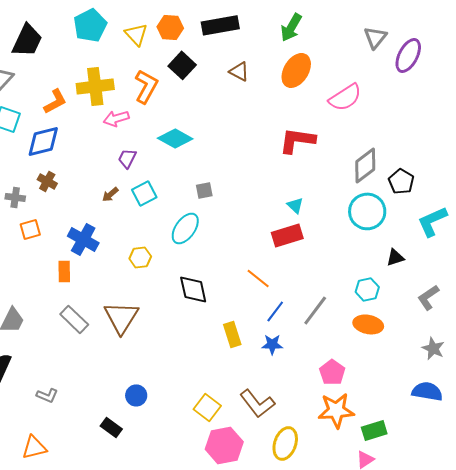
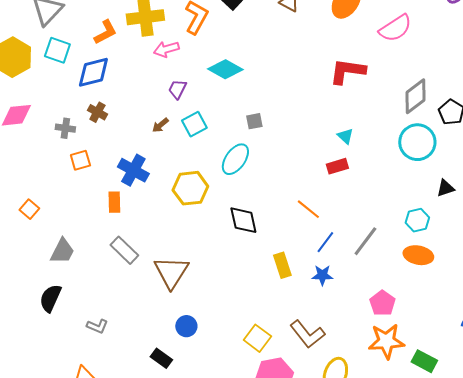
red rectangle: (287, 235) -> (337, 166), size x0.7
yellow hexagon: (140, 257) -> (190, 188), size x1.6
brown triangle: (121, 317) -> (171, 272), moved
green rectangle: (374, 430) -> (424, 361), turned 45

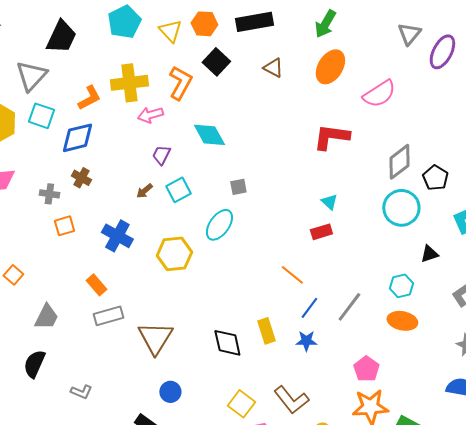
cyan diamond: (225, 69) -> (209, 135), turned 32
orange rectangle: (114, 202) -> (96, 285), moved, turned -40
black diamond: (243, 220) -> (227, 343), moved
gray rectangle: (124, 250) -> (108, 316), turned -60

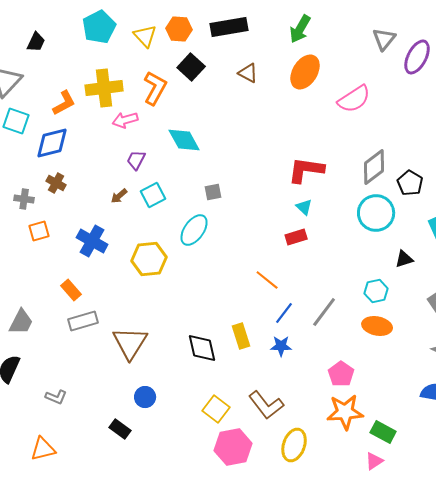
black trapezoid: (61, 37) -> (36, 42), size x0.6
red L-shape: (331, 137) -> (306, 170), moved

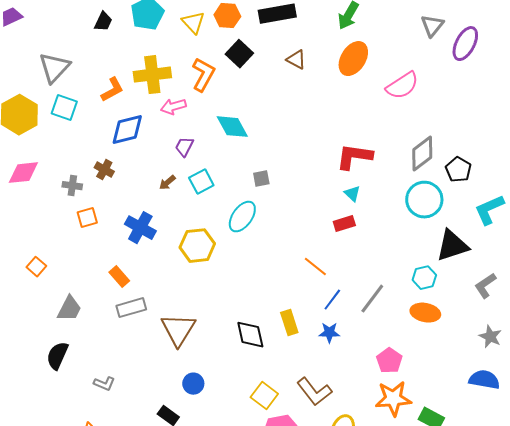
black trapezoid: (36, 42) -> (103, 22), moved
blue diamond: (52, 143) -> (127, 130), moved
black triangle: (404, 259) -> (452, 246), size x1.8

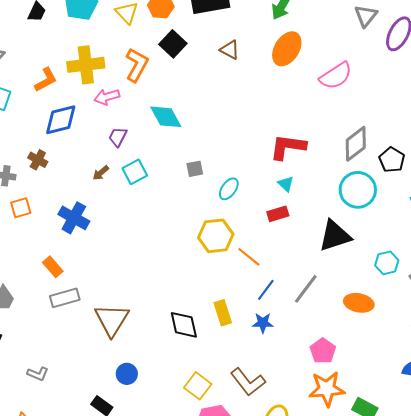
cyan ellipse: (242, 217) -> (229, 189), moved, size x0.7
yellow hexagon: (197, 246) -> (216, 236), moved
black triangle: (452, 246) -> (335, 236), moved
cyan hexagon: (424, 278) -> (387, 263), moved

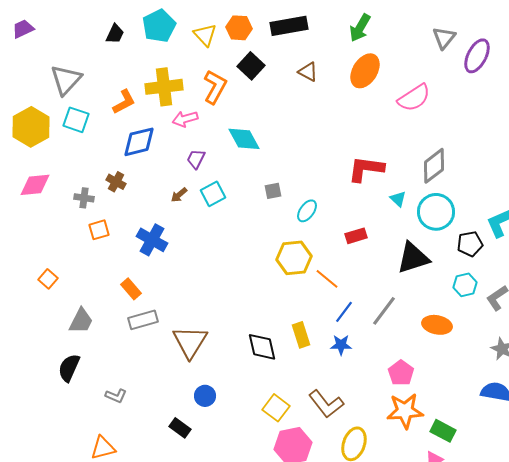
black pentagon: (392, 160) -> (470, 244), moved, turned 30
cyan triangle: (286, 184) -> (398, 199), moved

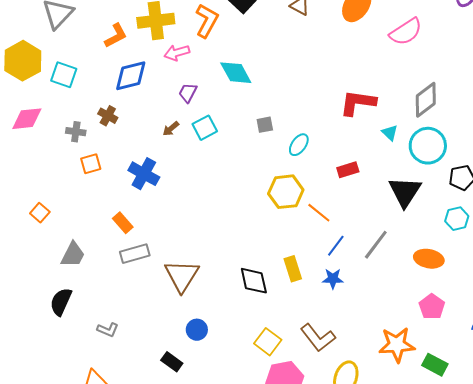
cyan square: (76, 120) -> (64, 75), moved
black triangle: (413, 258) -> (405, 192), turned -39
pink pentagon: (401, 373) -> (432, 307), moved

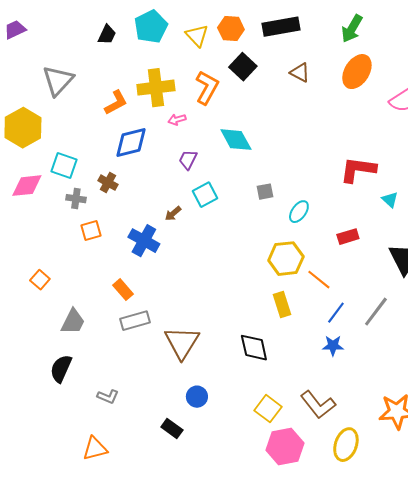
pink arrow: (177, 53) -> (177, 120), size x0.7
cyan square: (64, 75) -> (64, 166), moved
brown arrow: (171, 129) -> (173, 214), moved
yellow rectangle: (293, 269) -> (282, 305), moved

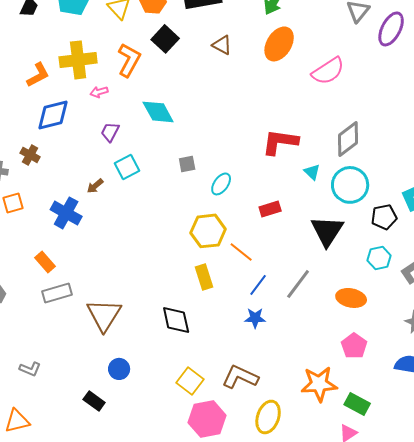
brown L-shape: (318, 405) -> (240, 377), turned 153

